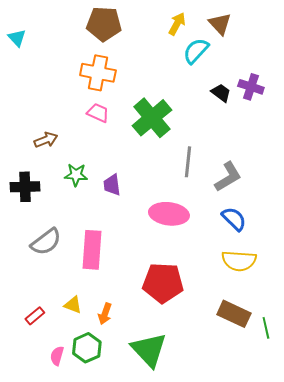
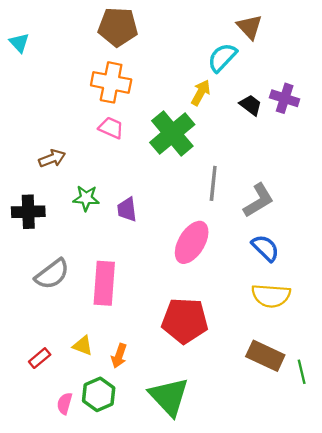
yellow arrow: (177, 24) -> (201, 93), moved
pink ellipse: (169, 214) -> (192, 242), turned -66

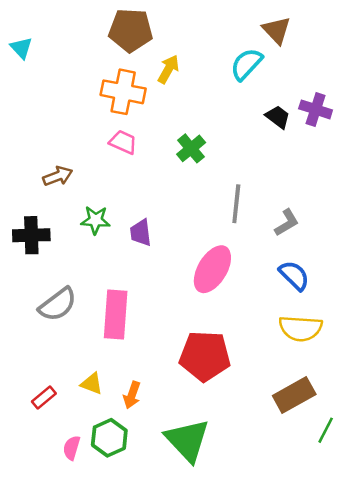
yellow arrow: (201, 93) -> (168, 69), moved
green cross: (172, 133) -> (191, 148), size x0.6
gray L-shape: (259, 200) -> (287, 223), size x0.7
brown rectangle: (265, 356) -> (294, 395), turned -54
green line: (302, 372) -> (326, 430), moved, turned 40

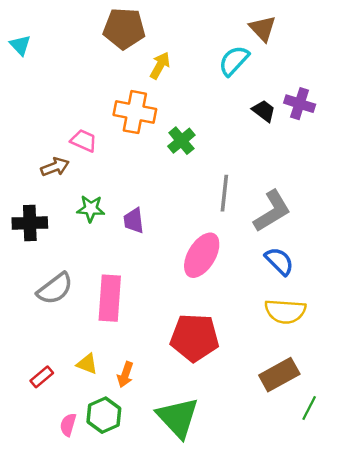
orange cross: (123, 92) -> (135, 112), moved
pink trapezoid: (123, 142) -> (84, 141), moved
gray L-shape: (287, 223) -> (272, 211), size x1.6

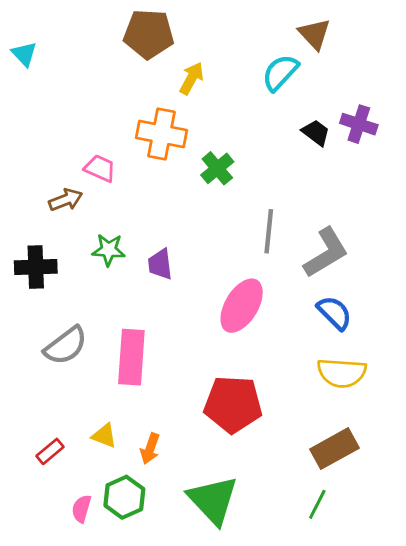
green line: (309, 408) -> (317, 504), moved

